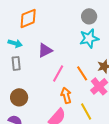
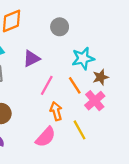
gray circle: (89, 16) -> (60, 27), moved
cyan star: (89, 38) -> (83, 58), moved

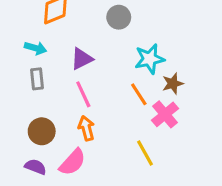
pink line: (47, 85) -> (83, 94), moved, turned -54
orange arrow: (56, 111) -> (86, 128), moved
pink semicircle: (46, 137) -> (72, 162), moved

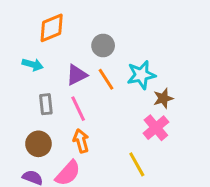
gray circle: (119, 17) -> (103, 45), moved
gray rectangle: (37, 79) -> (46, 104), moved
orange line: (139, 94) -> (106, 79), moved

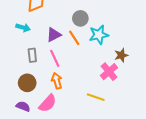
gray circle: (103, 45) -> (80, 18), moved
brown star: (163, 98) -> (121, 55), moved
yellow line: (137, 164) -> (96, 97), turned -42

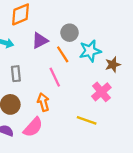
purple triangle: (54, 35) -> (40, 41), moved
brown star: (121, 55) -> (113, 65), moved
pink line: (55, 58) -> (55, 77), moved

